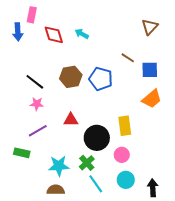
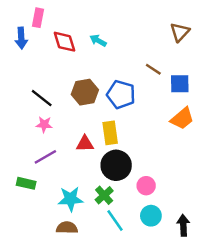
yellow rectangle: (125, 126) -> (110, 133), moved

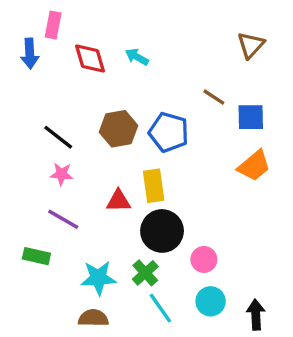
purple line: (45, 157) -> (63, 219), turned 60

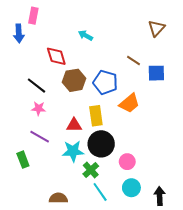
red diamond: (90, 59) -> (56, 56), moved
orange trapezoid: (254, 166) -> (129, 103), moved
green rectangle: (36, 256) -> (23, 160), turned 56
cyan star: (98, 278) -> (73, 151), moved

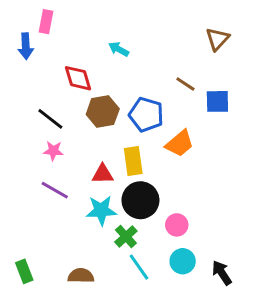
green rectangle: (23, 160) -> (24, 271), moved
black arrow: (160, 196) -> (222, 273), turned -30

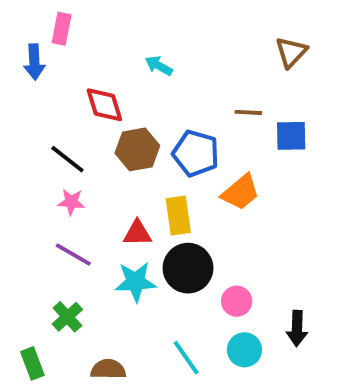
brown line: (185, 84) -> (248, 112), turned -30
green cross: (126, 237) -> (67, 317), moved
black arrow: (222, 273) -> (297, 328), moved, turned -145

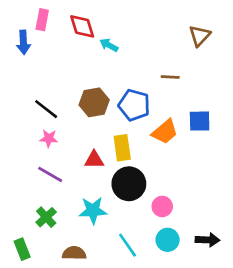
red diamond: (104, 105) -> (82, 26), moved
blue square: (291, 136) -> (200, 121), moved
cyan star: (135, 282) -> (93, 210), moved
black arrow: (297, 328) -> (208, 240), moved, turned -90

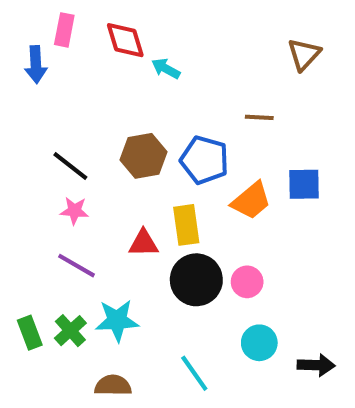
pink circle: (162, 206) -> (247, 282), moved
cyan star: (93, 210) -> (117, 320), moved
cyan circle: (168, 240) -> (259, 343), moved
green rectangle: (22, 249) -> (30, 333), moved

